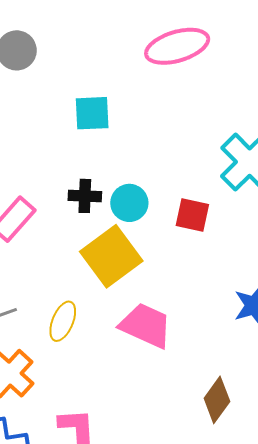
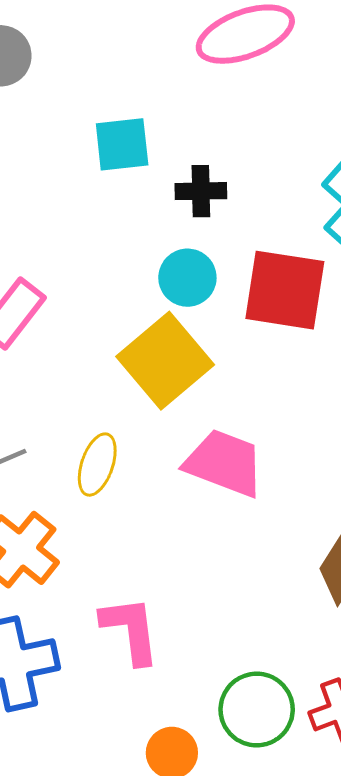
black cross: (85, 196) -> (201, 191), moved
red square: (192, 215) -> (285, 290), size x1.6

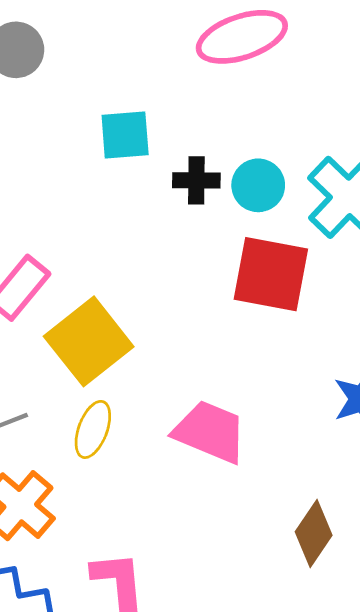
cyan circle: (187, 278) -> (258, 185), moved
yellow square: (165, 361) -> (89, 341), moved

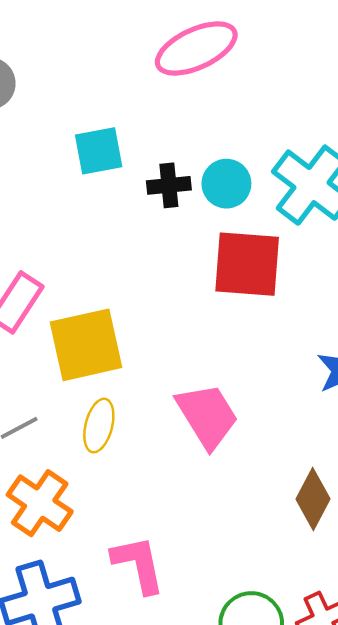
yellow square: (89, 341) -> (86, 345), turned 32
pink trapezoid: (210, 432) -> (207, 416), turned 42

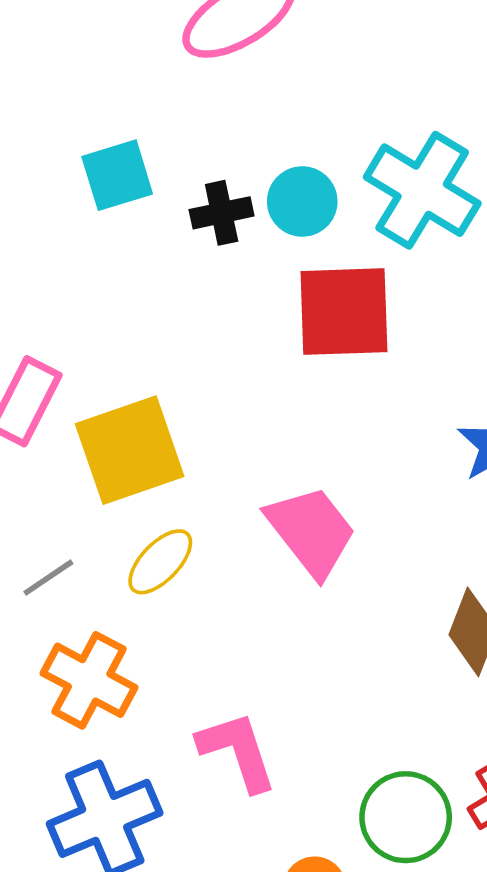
yellow ellipse: (99, 426) -> (160, 562), turned 36

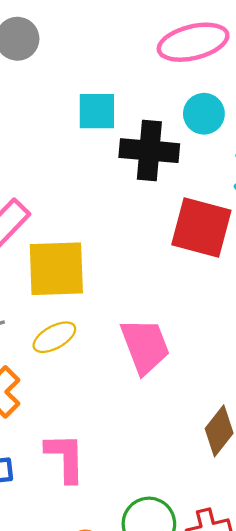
cyan circle: (302, 201) -> (204, 114), moved
black cross: (222, 213) -> (149, 151), size x1.6

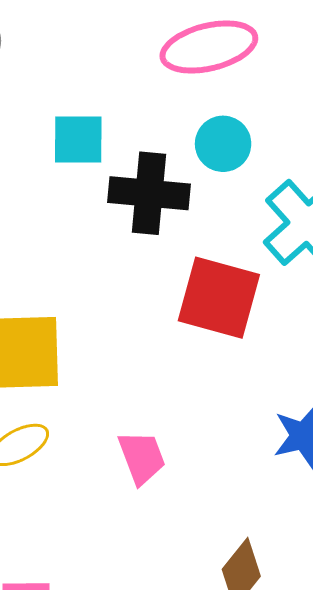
pink trapezoid: (145, 346) -> (142, 457), size x0.7

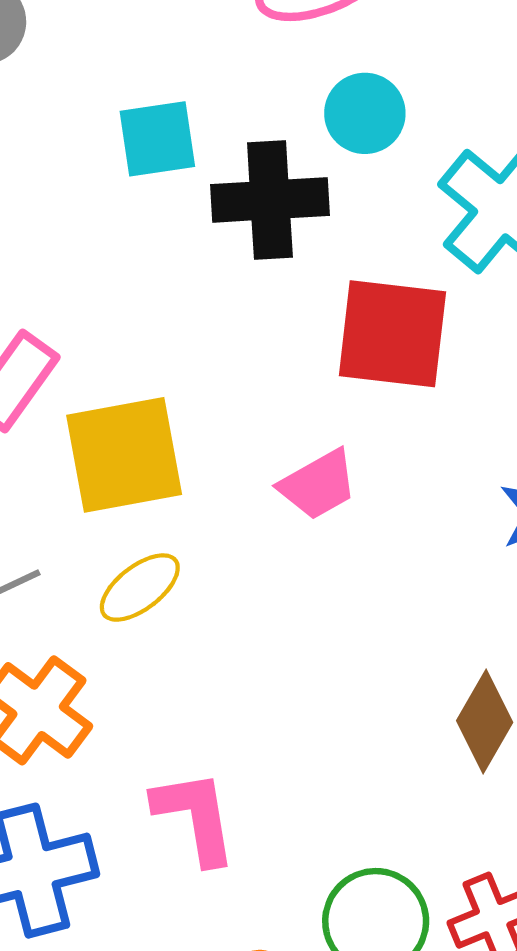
pink trapezoid: (142, 457) -> (318, 485), moved, turned 90

